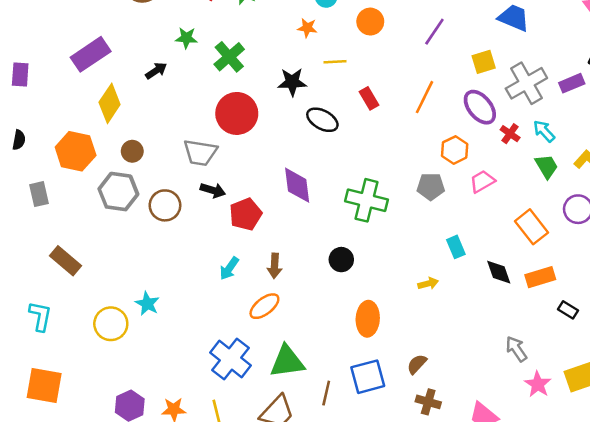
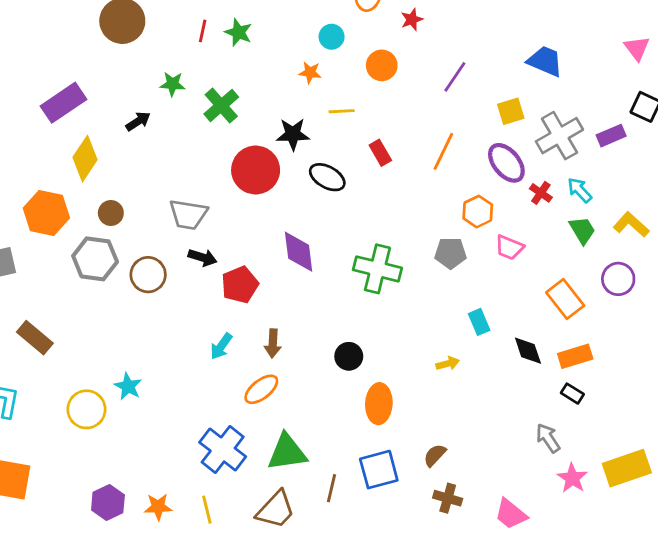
red circle: (237, 113) -> (256, 170), moved
pink trapezoid: (482, 181) -> (509, 247), turned -128
black circle: (341, 260) -> (349, 356), moved
black rectangle: (568, 310) -> (572, 394), moved

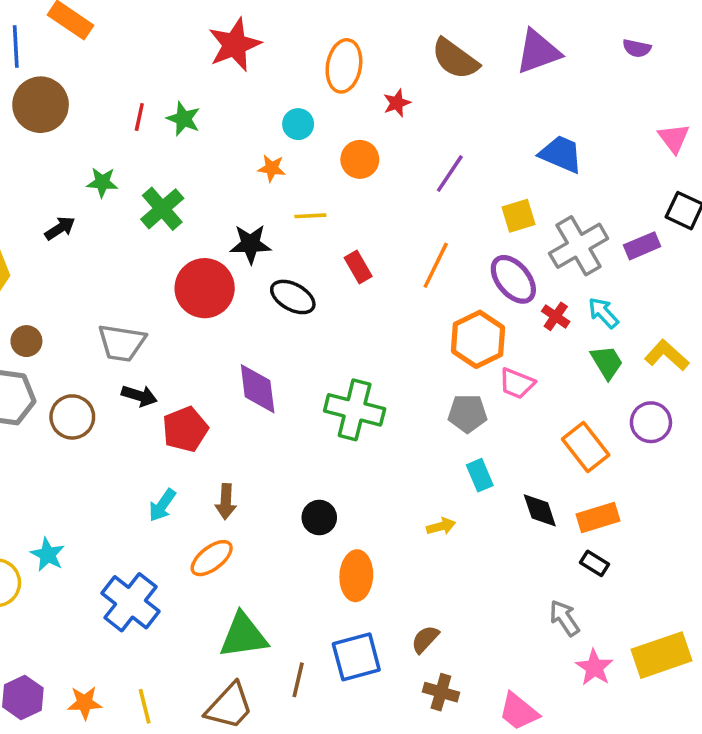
orange hexagon: (478, 212) -> (478, 339), size x1.4
gray pentagon: (451, 253) -> (467, 413), moved
blue cross: (223, 449) -> (131, 602), moved

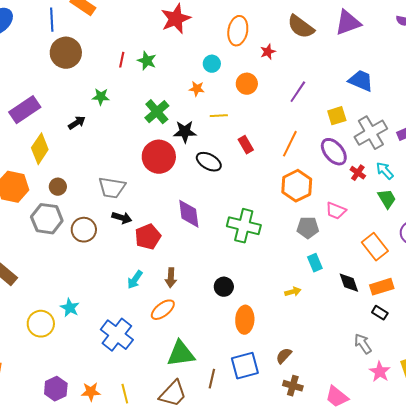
green cross: (162, 209) -> (157, 112), moved
orange hexagon: (478, 339) -> (297, 186), moved

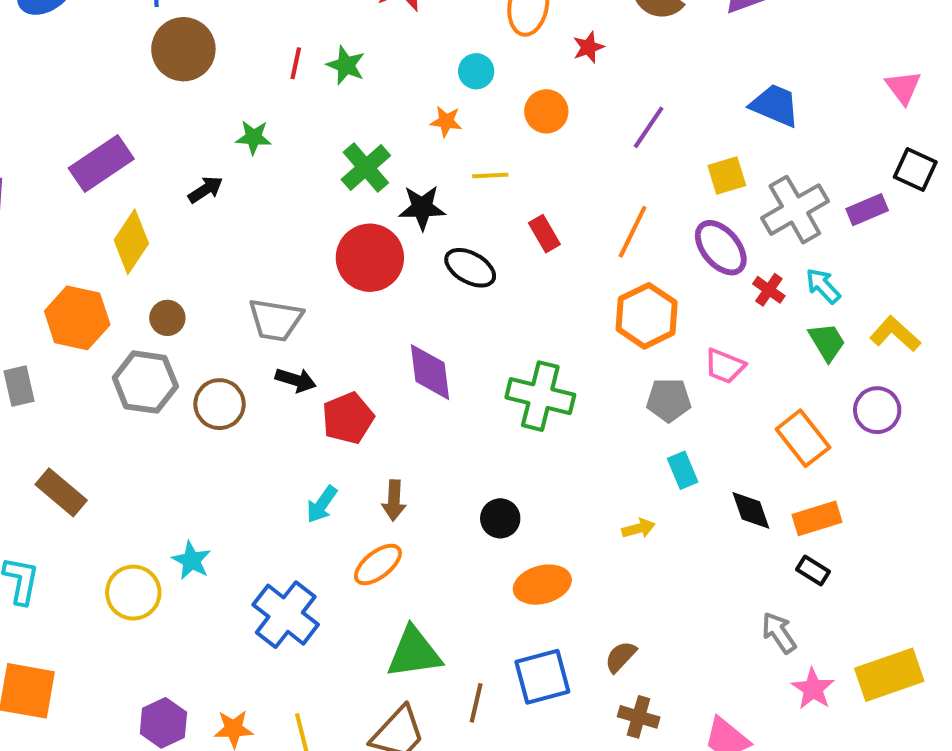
orange ellipse: (245, 320) -> (542, 585), turned 72

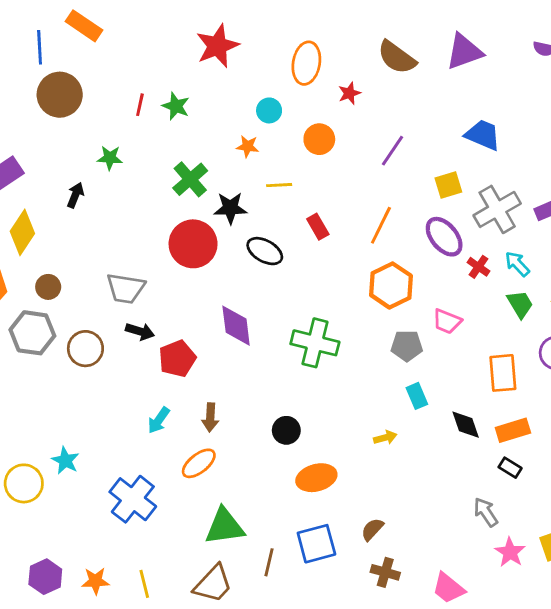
black arrow: (205, 190) -> (75, 195), turned -35
orange rectangle: (803, 438) -> (503, 373), turned 33

